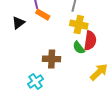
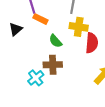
green semicircle: (79, 48) -> (55, 41), moved
cyan cross: (35, 81) -> (36, 78), moved

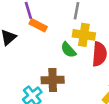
green semicircle: (55, 41) -> (68, 50), moved

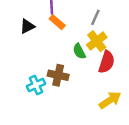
yellow cross: (84, 35) -> (97, 41), turned 30

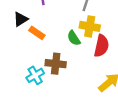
orange rectangle: (57, 22) -> (37, 33), moved
yellow cross: (97, 41) -> (90, 26), turned -36

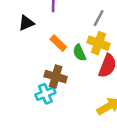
orange rectangle: (37, 33) -> (58, 43), moved
cyan cross: (35, 75) -> (45, 94), moved

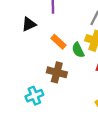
cyan cross: (45, 94) -> (34, 96), moved

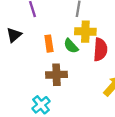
orange rectangle: (59, 42) -> (49, 44), turned 56

